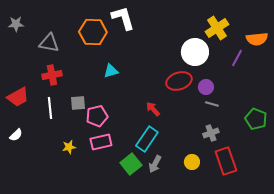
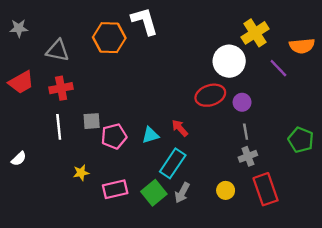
purple line: (237, 58) -> (278, 68), turned -72
cyan triangle: (111, 71) -> (150, 135), moved
red trapezoid: (18, 97) -> (21, 82), moved
gray line: (212, 104) -> (246, 132), moved, turned 64
pink rectangle: (101, 142) -> (115, 189), moved

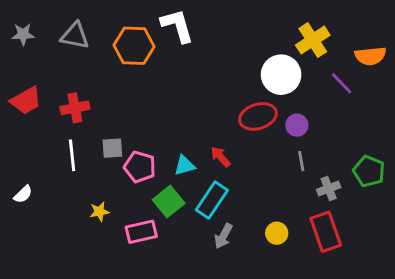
gray triangle: (58, 51) -> (75, 36), moved
pink pentagon: (114, 136) -> (140, 167), turned 30
gray cross: (248, 156) -> (329, 189), moved
green square: (154, 193) -> (169, 201), moved

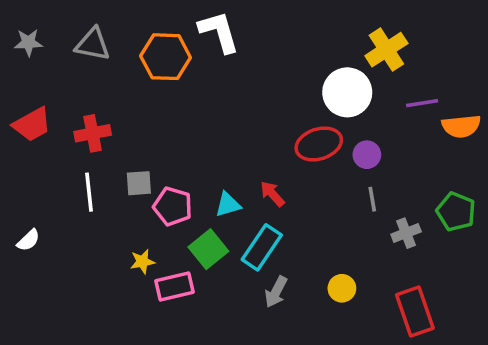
orange semicircle: (370, 56) -> (461, 126), moved
purple line: (342, 83) -> (422, 103), turned -55
yellow star: (99, 212) -> (142, 262), moved
red rectangle: (326, 232) -> (415, 311), moved

